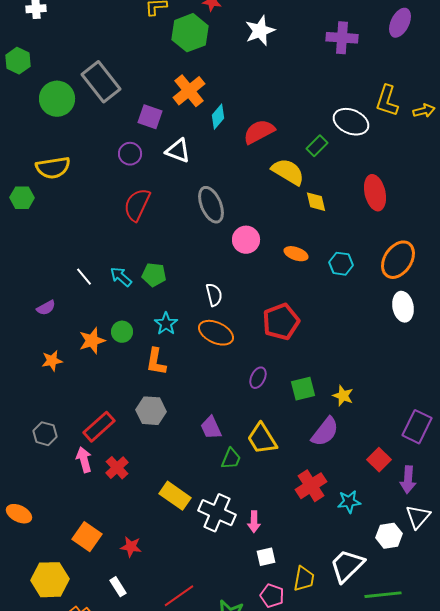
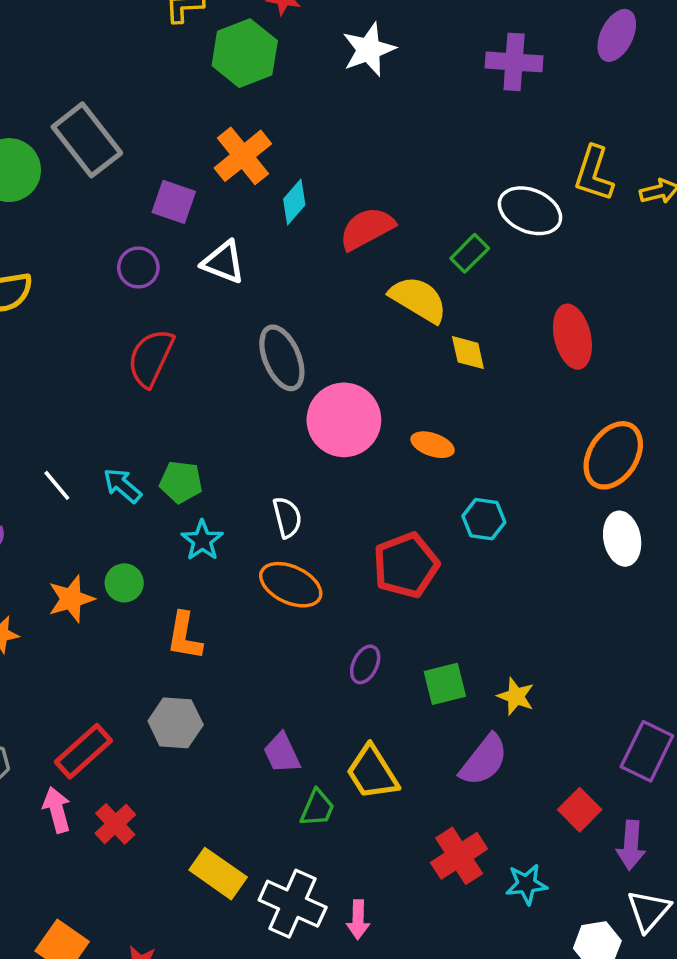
pink circle: (246, 240) -> (344, 420), size x1.5
cyan hexagon: (341, 264) -> (484, 519), moved
cyan star: (166, 324) -> (202, 540), moved

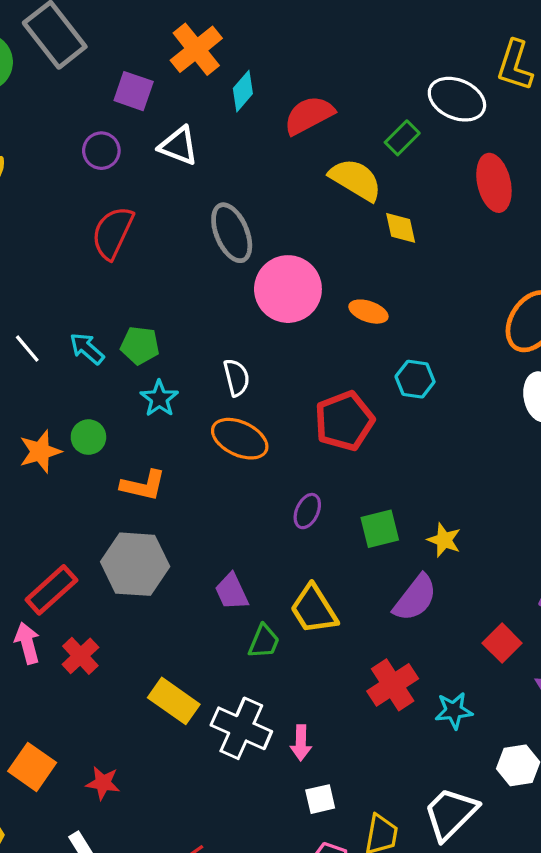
red ellipse: (572, 337) -> (494, 183), moved
orange L-shape: (184, 636) -> (143, 485), turned -87
gray hexagon: (176, 723) -> (135, 564), size x1.4

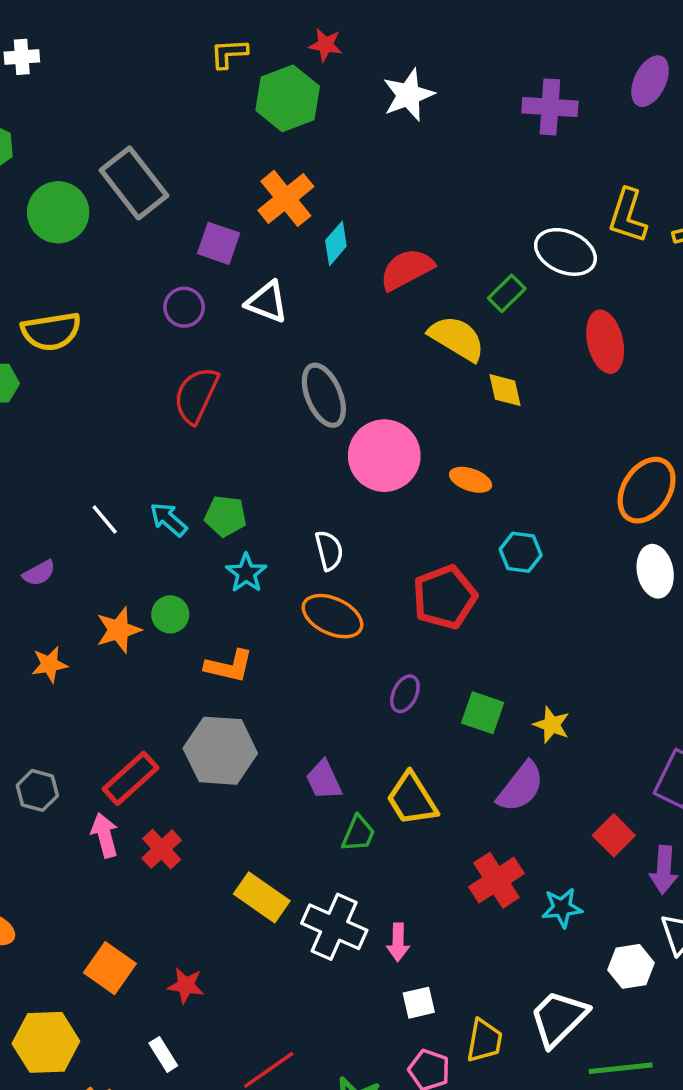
green square: (380, 529) -> (483, 713), turned 33

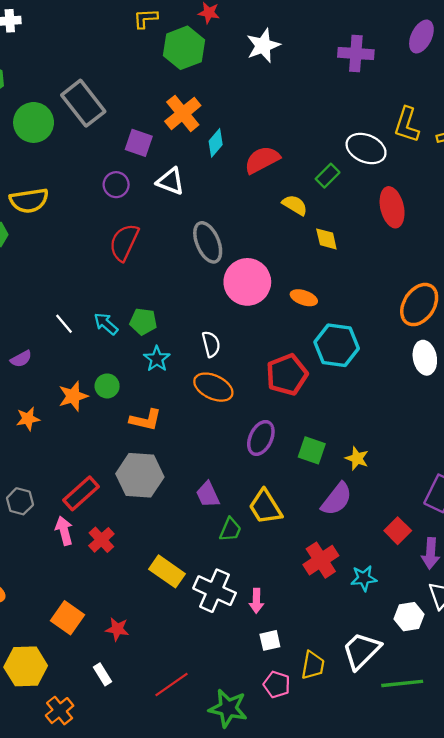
yellow semicircle: (457, 338) -> (295, 205), size x0.7
cyan hexagon: (521, 552) -> (337, 345), size x1.6
purple ellipse: (405, 694) -> (261, 438), size x1.4

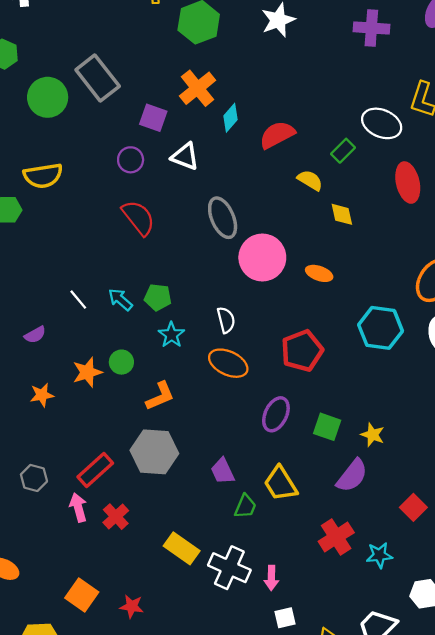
red semicircle: (124, 242) -> (138, 218), turned 117
cyan hexagon: (337, 345) -> (380, 328), moved
orange L-shape: (146, 420) -> (160, 396), turned -36

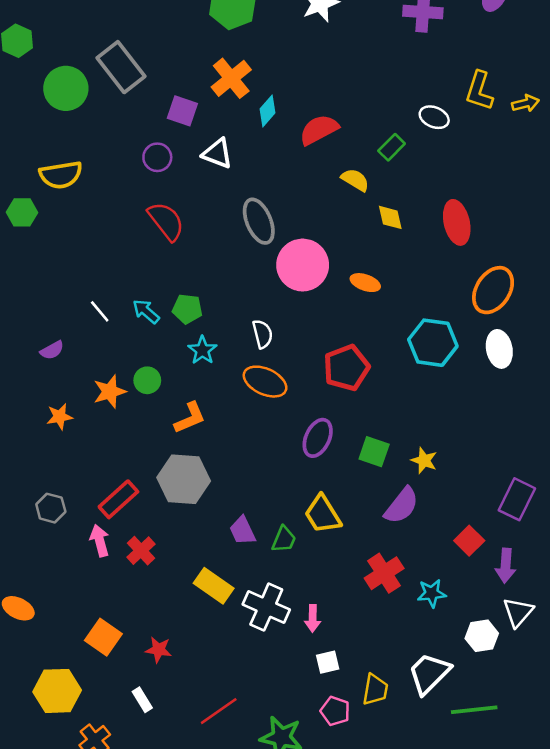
white ellipse: (382, 123) -> (434, 117), size x0.7
red ellipse: (408, 183) -> (457, 222), moved
purple trapezoid: (223, 471) -> (242, 531), moved

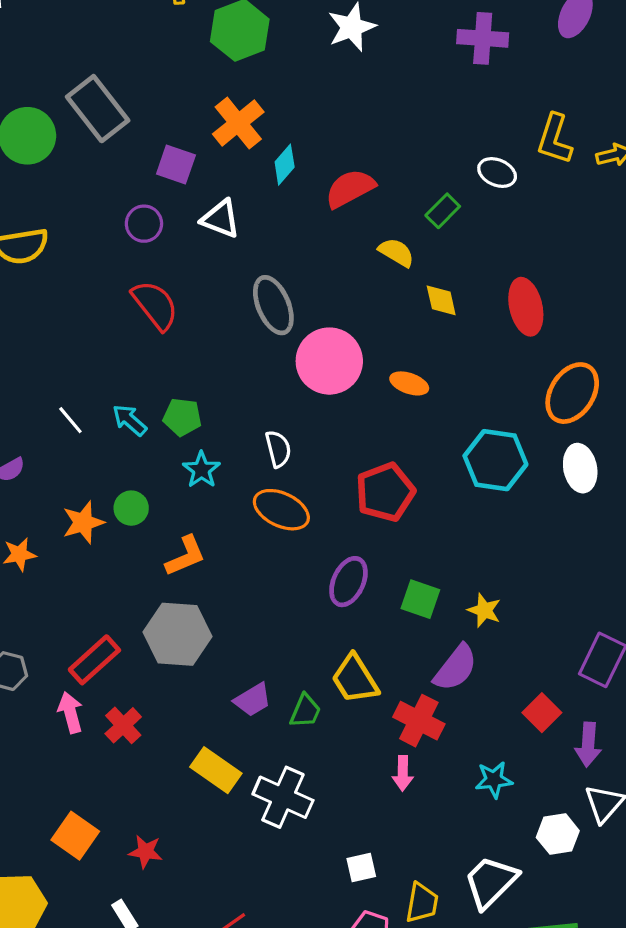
purple trapezoid: (242, 531) -> (253, 700), turned -96
red cross: (384, 573) -> (419, 721), moved, turned -30
pink arrow: (313, 618) -> (403, 773), moved

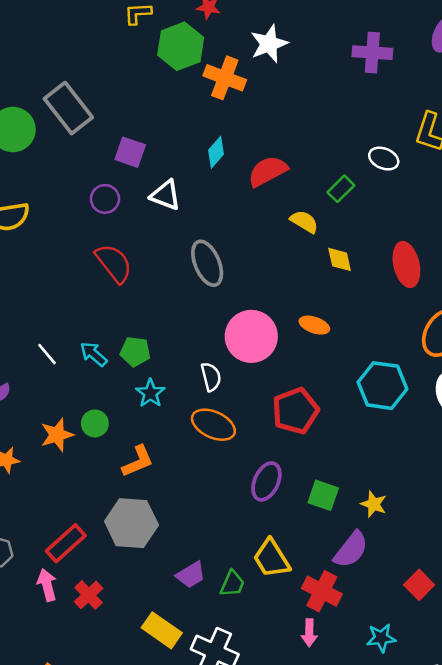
orange cross: (238, 123) -> (225, 78), moved, turned -30
pink circle: (329, 361) -> (251, 336), moved

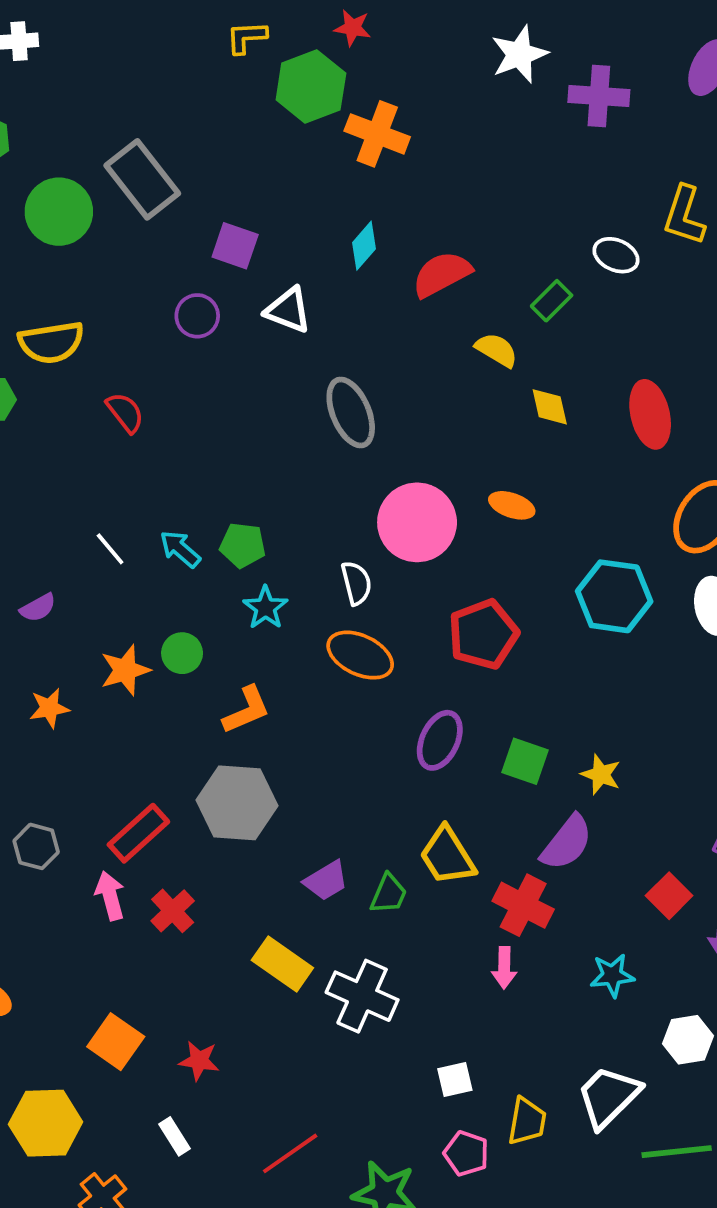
white star: (269, 44) -> (519, 54), moved
red semicircle: (114, 263) -> (125, 412), moved, size x0.7

